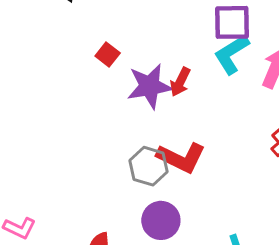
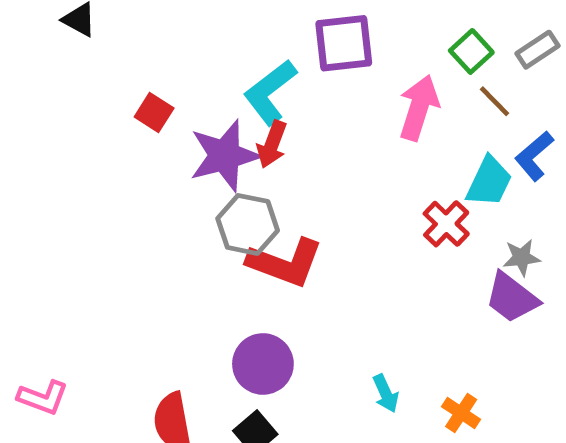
cyan L-shape: (232, 54) -> (270, 92), moved
gray hexagon: (149, 166) -> (248, 224), moved

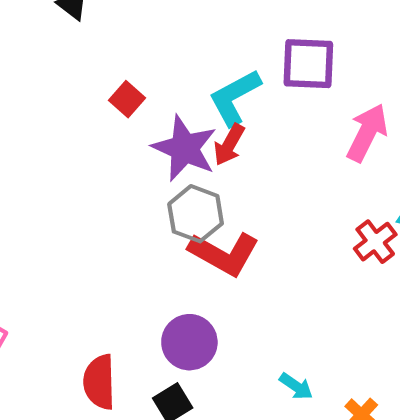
purple star: (225, 156) -> (185, 148), turned 30
cyan arrow: (386, 393) -> (296, 386), turned -40

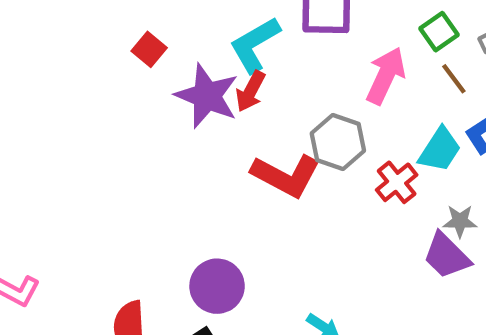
gray hexagon: (196, 214) -> (338, 142), moved
red L-shape: (224, 254) -> (286, 176), moved

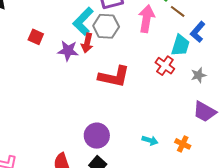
purple star: (207, 96) -> (68, 51), size x0.7
gray hexagon: (338, 142) -> (106, 26), moved
purple trapezoid: (447, 256) -> (205, 112), moved

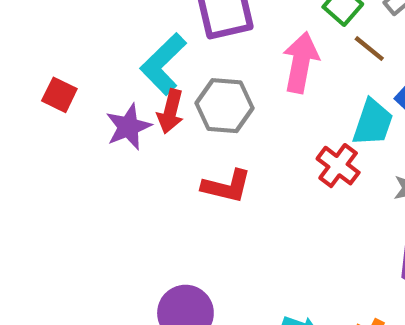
gray hexagon: (106, 26) -> (225, 106), moved
purple star: (68, 51) -> (128, 127), turned -30
red L-shape: (114, 77) -> (227, 186), size x0.7

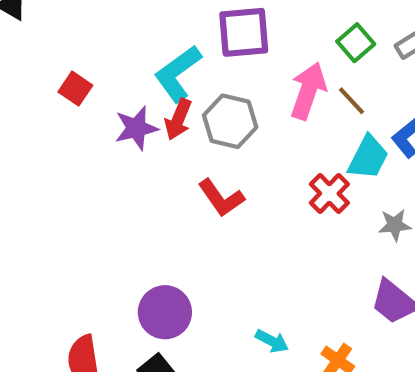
brown line: (369, 49) -> (351, 101), moved
red L-shape: (227, 186) -> (221, 198), turned 33

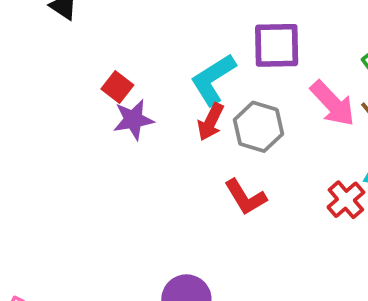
pink arrow: (308, 91) -> (333, 103), turned 114
purple star: (136, 128) -> (133, 120), moved

